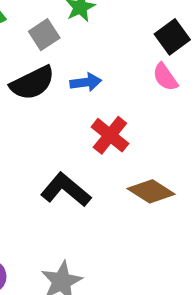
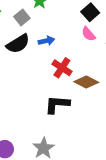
black L-shape: (66, 190) -> (57, 104), moved, turned -30
brown diamond: (151, 191) -> (86, 82), moved

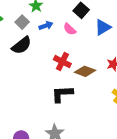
pink semicircle: (88, 34) -> (70, 29), moved
blue arrow: (46, 41) -> (46, 26), moved

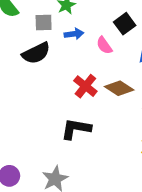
gray square: (22, 22) -> (44, 23), turned 32
brown diamond: (85, 71) -> (119, 88), moved

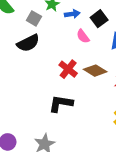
gray square: (44, 23) -> (34, 18), turned 32
blue arrow: (74, 34) -> (72, 14), moved

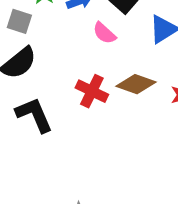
black L-shape: (61, 104) -> (34, 115), moved, turned 70

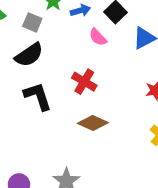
brown diamond: (136, 84) -> (93, 123), moved

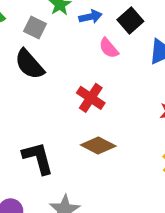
black semicircle: (29, 55) -> (29, 64), turned 80
black L-shape: (38, 96) -> (38, 158), moved

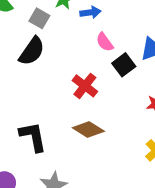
black square: (130, 21) -> (124, 65), moved
black semicircle: (29, 64) -> (32, 51), turned -108

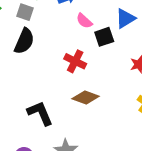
black square: (124, 65) -> (104, 37), turned 30

